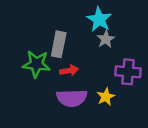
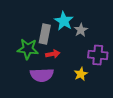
cyan star: (99, 19) -> (64, 21), moved
purple semicircle: (72, 98) -> (42, 75), moved

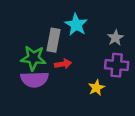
gray star: (81, 30) -> (115, 38), moved
purple semicircle: (42, 75) -> (35, 79), moved

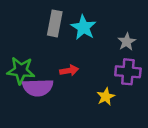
gray rectangle: (54, 40) -> (55, 23), moved
green star: (33, 58) -> (21, 71), moved

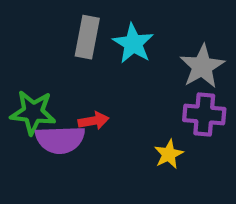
gray star: (127, 42) -> (202, 66), size x1.5
red arrow: (69, 71) -> (94, 121), moved

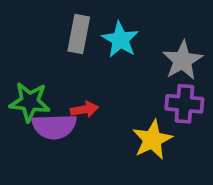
yellow star: (169, 154) -> (152, 140), size x1.5

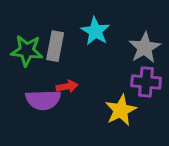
gray rectangle: (79, 34) -> (55, 46), moved
green star: (30, 102) -> (27, 51), moved

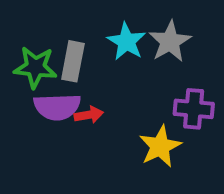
gray star: (145, 48) -> (170, 42), moved
purple semicircle: (43, 100) -> (57, 107), moved

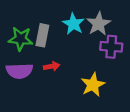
purple semicircle: (57, 107) -> (19, 71), moved
purple cross: (194, 109) -> (111, 47), moved

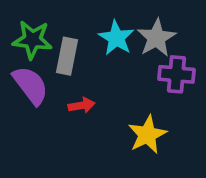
green star: (21, 39) -> (32, 40), moved
purple semicircle: (19, 71) -> (31, 85), moved, turned -125

